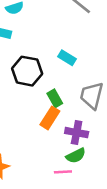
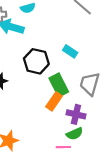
green rectangle: (55, 98) -> (59, 85), size x1.5

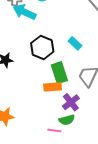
orange rectangle: (54, 101) -> (53, 87), turned 42
purple cross: (76, 114) -> (71, 102), turned 30

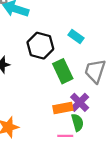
orange rectangle: (53, 87) -> (63, 108), moved
green semicircle: (67, 120) -> (77, 122), turned -84

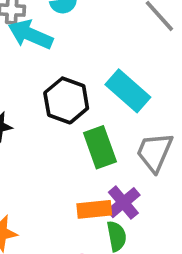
cyan rectangle: (76, 37) -> (128, 91), size x1.6

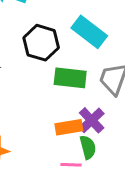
green rectangle: (100, 147) -> (70, 78), turned -60

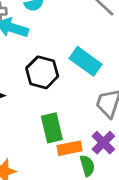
green rectangle: (70, 78) -> (52, 128), moved, turned 72
purple cross: (92, 120) -> (103, 143), moved

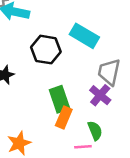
purple cross: (103, 143) -> (100, 95), moved
orange rectangle: (70, 148) -> (64, 118), moved, turned -50

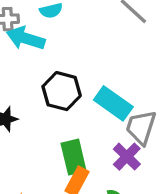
cyan rectangle: (84, 36) -> (113, 103), moved

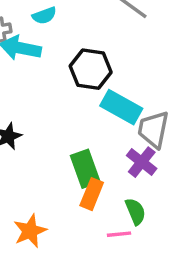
black hexagon: (62, 91) -> (91, 69), moved

